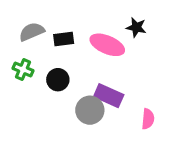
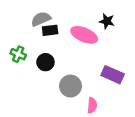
gray semicircle: (32, 32) -> (41, 19), moved
purple rectangle: (109, 96) -> (113, 75), moved
pink semicircle: (148, 119) -> (92, 105), moved

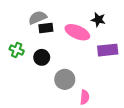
purple rectangle: (113, 75) -> (108, 50), moved, turned -30

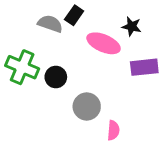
gray semicircle: (38, 18) -> (50, 24), turned 42
black rectangle: (46, 28) -> (74, 15), moved, turned -48
green cross: (17, 50) -> (22, 67), size x1.6

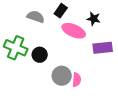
black rectangle: (74, 15) -> (61, 11), moved
pink semicircle: (113, 130) -> (77, 80), moved

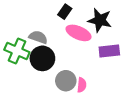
gray semicircle: (36, 17) -> (38, 37), moved
black star: (94, 19) -> (100, 20), size x1.6
black circle: (40, 55) -> (42, 58), size x1.5

